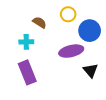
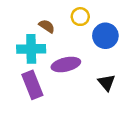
cyan cross: (26, 42) -> (31, 49), size x1.6
purple ellipse: (71, 51) -> (66, 64), moved

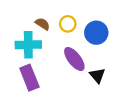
yellow circle: (80, 17) -> (68, 24), moved
purple ellipse: (66, 64) -> (74, 59), moved, turned 65

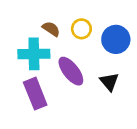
purple ellipse: (74, 59) -> (71, 71), moved
black triangle: (97, 75) -> (109, 82), moved

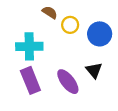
brown semicircle: (51, 29) -> (50, 12), moved
purple ellipse: (71, 71) -> (68, 82), moved

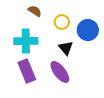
brown semicircle: (50, 12) -> (35, 11), moved
black triangle: (94, 70) -> (66, 48), moved

